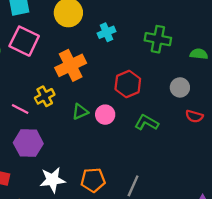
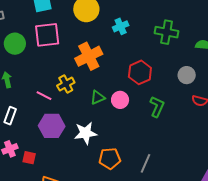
pink square: (24, 41) -> (47, 35), turned -32
green L-shape: (147, 123) -> (157, 107), turned 85
white star: (52, 180) -> (86, 133), moved

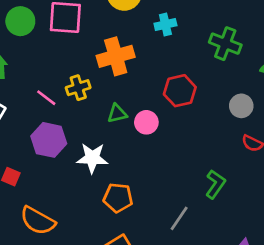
green L-shape: (157, 107) -> (215, 184), moved
gray line: (145, 163) -> (179, 218), moved

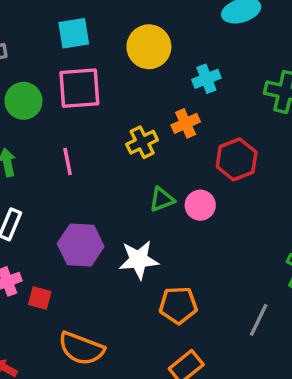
orange cross: (116, 56) -> (186, 123), moved, size x0.6
yellow cross: (78, 88) -> (142, 142), moved
pink line: (46, 98) -> (68, 161), moved, turned 50

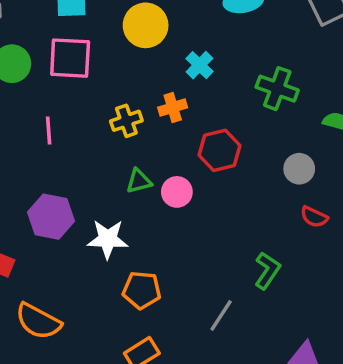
cyan cross: (206, 79) -> (200, 65), turned -32

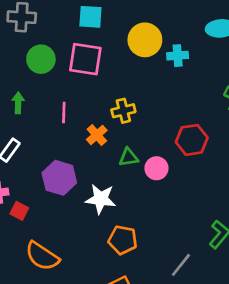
cyan cross: (200, 65) -> (178, 56), moved, turned 36
orange cross: (173, 107) -> (97, 135), moved, turned -30

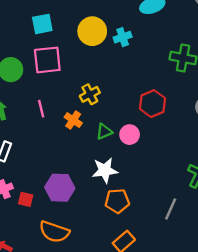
purple hexagon: (59, 178) -> (60, 188), moved
white star: (101, 199) -> (105, 170), moved

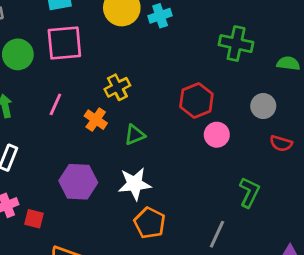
pink line: (41, 109) -> (55, 104), turned 36
pink circle: (130, 135) -> (217, 135), moved
purple hexagon: (60, 188) -> (78, 182), moved
orange pentagon: (117, 201) -> (150, 223), turned 30

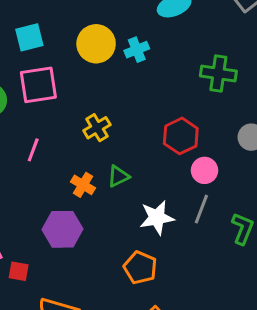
orange cross: (96, 120) -> (83, 185), moved
white star: (135, 184) -> (157, 218), moved
gray line: (217, 234) -> (201, 209), moved

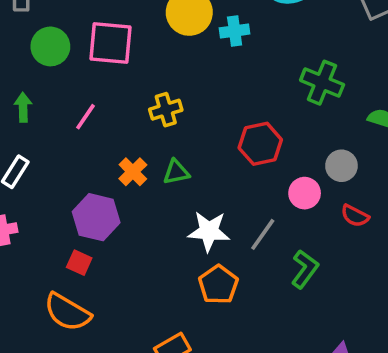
pink circle: (205, 170) -> (305, 193), moved
orange pentagon: (140, 268) -> (218, 285), moved
red square: (19, 271) -> (79, 263), moved

